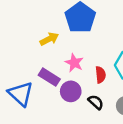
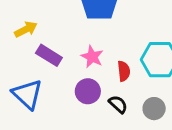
yellow arrow: (49, 39) -> (26, 29), moved
purple rectangle: (49, 77) -> (49, 55), moved

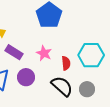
purple circle: (88, 91) -> (26, 77), moved
black semicircle: (118, 104) -> (62, 86), size x1.6

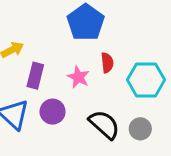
purple rectangle: (14, 52) -> (35, 76), turned 72
red semicircle: (66, 63) -> (107, 63), moved

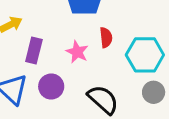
gray circle: (140, 129) -> (154, 92), moved

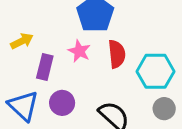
red semicircle: (106, 37) -> (117, 54), size x1.4
pink star: (77, 52) -> (79, 51), moved

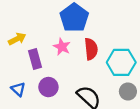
purple rectangle: (45, 67) -> (35, 59), turned -30
blue triangle: (23, 106) -> (18, 89), size x0.6

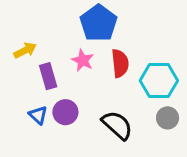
blue triangle: (18, 89) -> (38, 115), moved

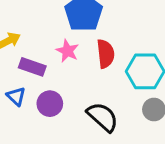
purple rectangle: (48, 76) -> (32, 67), turned -55
blue triangle: (38, 115) -> (16, 96), moved

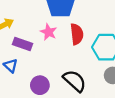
purple circle: (50, 104) -> (40, 85), moved

